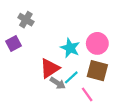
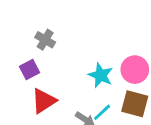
red triangle: (50, 68) -> (44, 101), moved

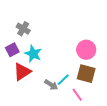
cyan star: (101, 75) -> (33, 54), moved

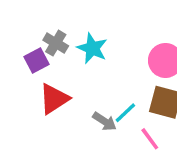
gray cross: (23, 29) -> (56, 43), moved
cyan star: (33, 54) -> (92, 48), moved

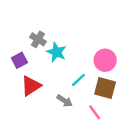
gray cross: (56, 43) -> (38, 39), moved
cyan line: (125, 113) -> (78, 80), moved

